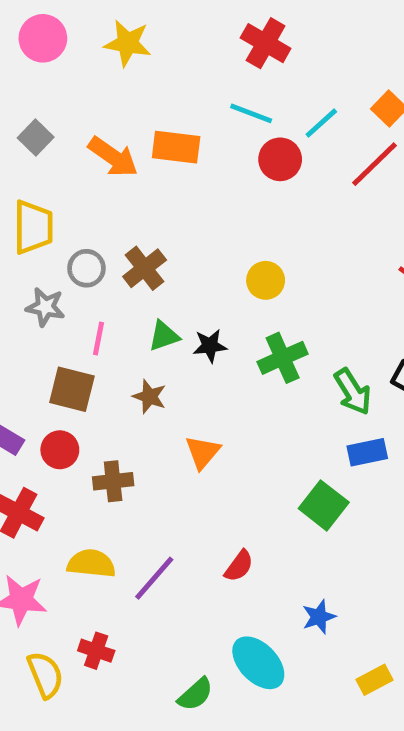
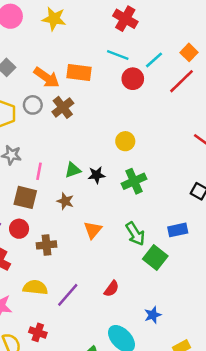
gray circle: (86, 268) -> (33, 105), moved
brown cross: (145, 268) -> (63, 107), moved
green arrow: (353, 392) -> (135, 234), moved

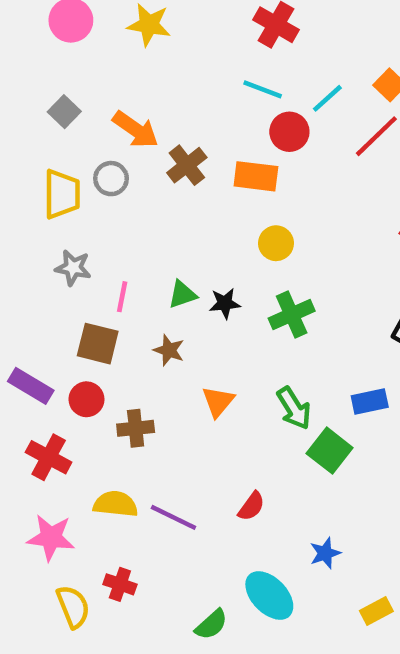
orange rectangle: (79, 72) -> (256, 176), moved
brown cross: (63, 107) -> (187, 165), moved
purple line: (68, 295) -> (173, 517), turned 75

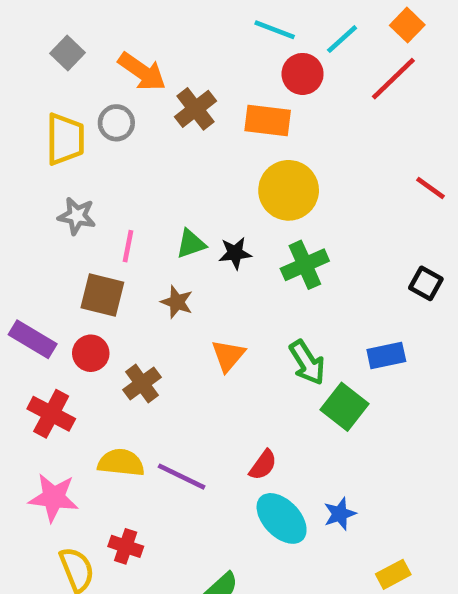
yellow circle: (276, 243) -> (289, 190), size x1.6
brown cross: (136, 428) -> (142, 383), turned -30
cyan ellipse: (269, 595) -> (282, 518), moved

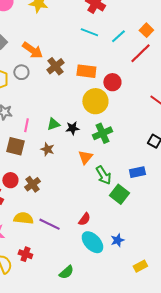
red circle: (303, 74) -> (112, 82), moved
red circle: (91, 353) -> (10, 180), moved
orange triangle: (228, 356) -> (85, 157), moved

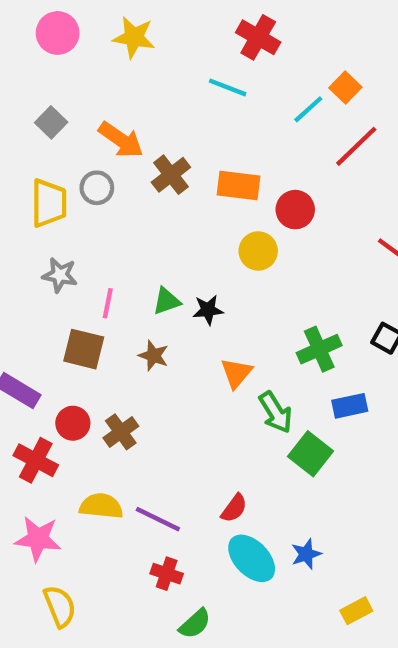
orange square: (146, 30) -> (345, 87), moved
cyan line: (89, 32) -> (228, 87), moved
yellow circle: (95, 101) -> (258, 251), size x0.7
green cross: (102, 133) -> (319, 349), moved
red cross: (25, 254) -> (167, 574), moved

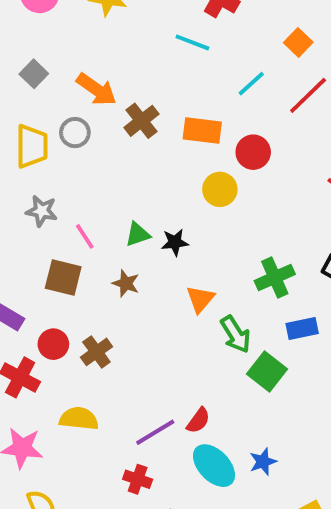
cyan line: (308, 109) -> (251, 84), moved
pink line: (108, 303) -> (85, 236), turned -44
purple line: (158, 519) -> (155, 432), moved, turned -57

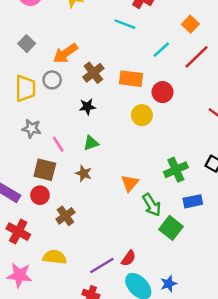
orange arrow: (96, 89) -> (65, 53), turned 110
black star: (175, 242) -> (87, 107), moved
red circle: (53, 344) -> (40, 195), moved

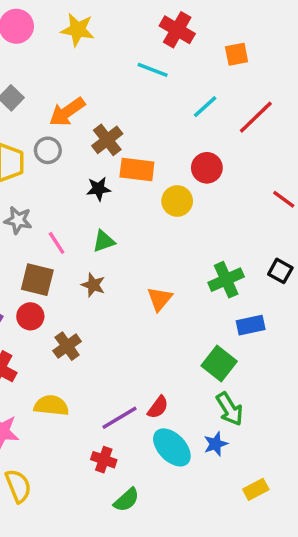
orange square: (190, 24) -> (237, 54), moved, turned 35
orange rectangle: (131, 79) -> (137, 170), moved
green arrow: (152, 205) -> (230, 409), moved

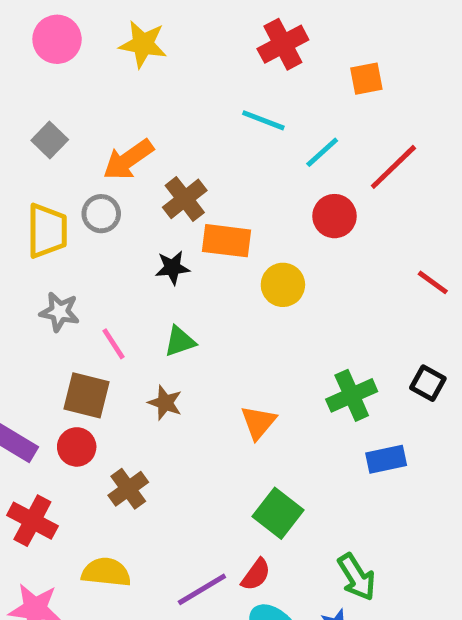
red cross: (177, 30) -> (283, 44), turned 32
cyan line: (153, 70) -> (263, 120), moved
red circle: (207, 168) -> (335, 216), moved
green square: (219, 364) -> (278, 513), moved

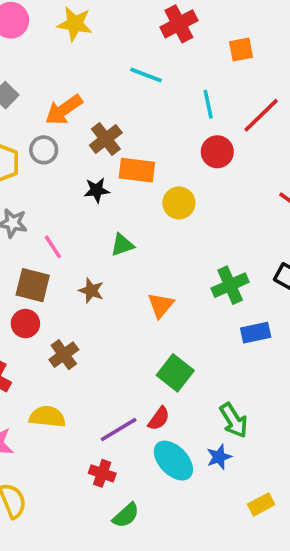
cyan line: (263, 120) -> (146, 75), moved
cyan line: (322, 152) -> (208, 104), turned -60
green triangle: (180, 341) -> (122, 245), moved

